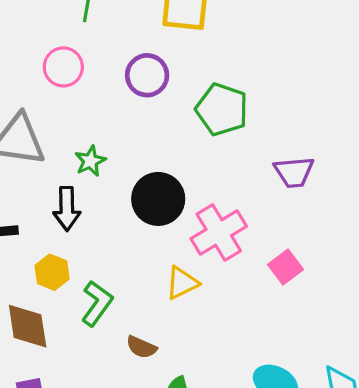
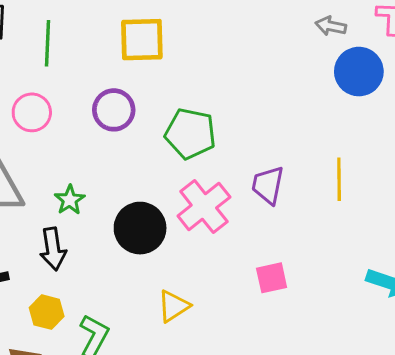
purple trapezoid: (294, 172) -> (268, 185), turned 114
pink cross: (219, 232) -> (204, 207), moved
pink square: (286, 267) -> (272, 278), turned 32

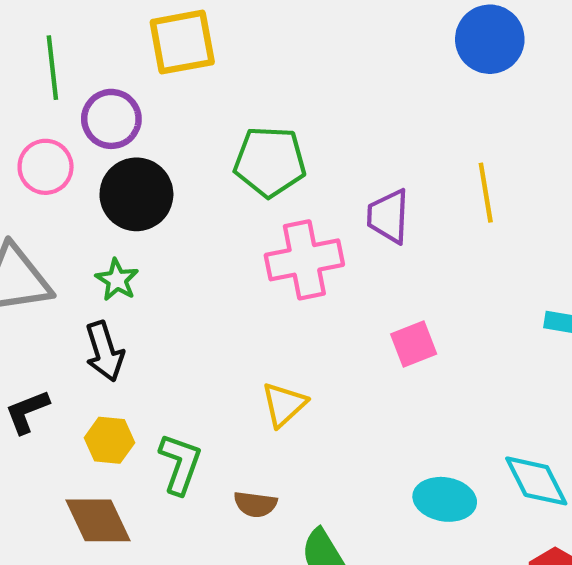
purple circle: (114, 110) -> (111, 119), moved
pink cross: (204, 207) -> (304, 260), turned 36
black circle: (140, 228) -> (136, 194), moved

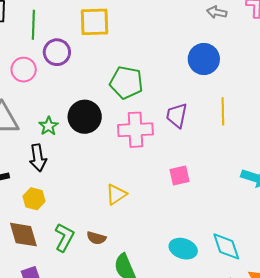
blue circle: (490, 39) -> (204, 59), moved
black circle: (136, 194) -> (85, 117), moved
green L-shape: (180, 464) -> (64, 237), moved

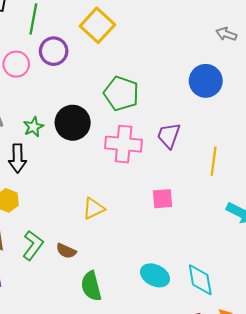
yellow square: (95, 22) -> (97, 25), turned 36
yellow line: (223, 111) -> (214, 161), moved

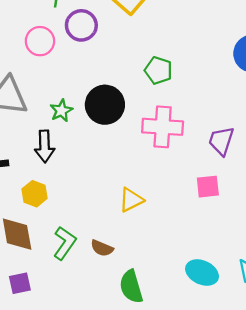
green pentagon: (121, 93) -> (158, 70), size x0.7
purple trapezoid: (169, 136) -> (221, 141), moved

